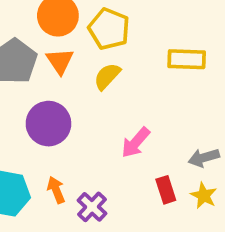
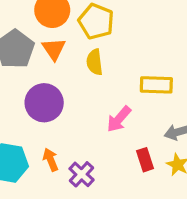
yellow rectangle: (187, 59) -> (156, 85), moved
yellow semicircle: (107, 76) -> (95, 62), turned -50

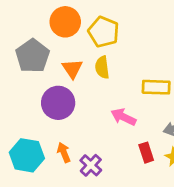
orange triangle: (54, 49) -> (72, 69), moved
pink arrow: (119, 119) -> (123, 117), turned 75

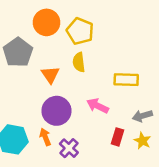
orange triangle: (72, 69) -> (50, 75), moved
purple circle: (58, 103) -> (56, 111), moved
red rectangle: (146, 153) -> (117, 137), turned 35

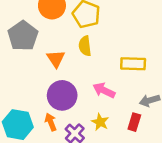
red rectangle: (117, 137) -> (134, 122), moved
yellow star: (142, 141) -> (100, 122), moved

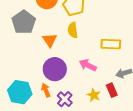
yellow star: (100, 122) -> (94, 95), moved
red rectangle: (134, 122) -> (112, 90), turned -40

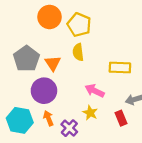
gray pentagon: (24, 22) -> (26, 59), moved
purple circle: (55, 69) -> (44, 91), moved
yellow star: (94, 95) -> (90, 113), moved

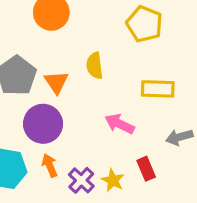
yellow pentagon: (79, 25) -> (144, 24), moved
yellow star: (90, 113) -> (113, 180), moved
red rectangle: (121, 118) -> (146, 169), moved

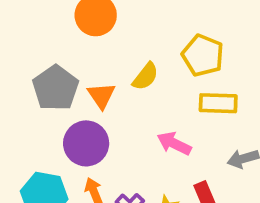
yellow pentagon: (144, 24) -> (203, 55), moved
yellow semicircle: (95, 66) -> (145, 76), turned -135

